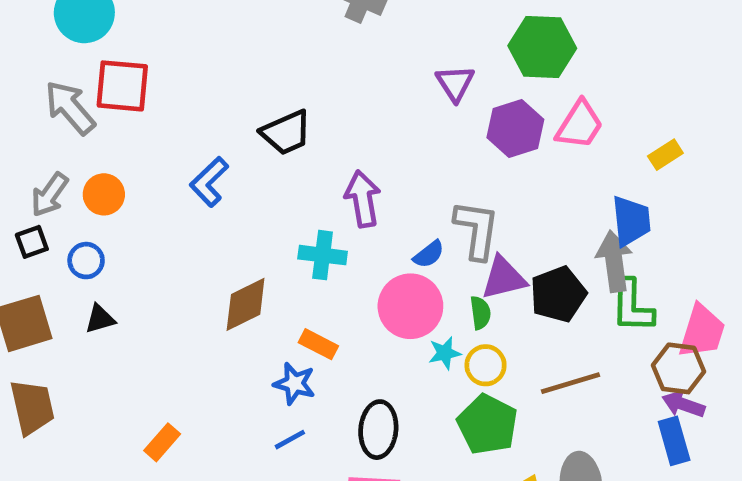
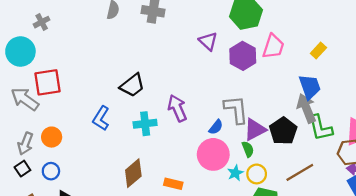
cyan cross: (323, 255) -> (145, 124), moved

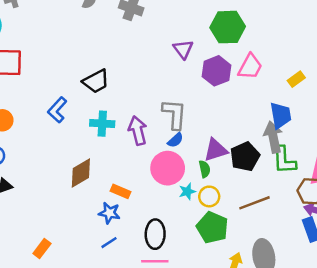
purple arrow: (177, 108) -> (138, 131), moved
gray L-shape: (236, 109) -> (174, 114), moved

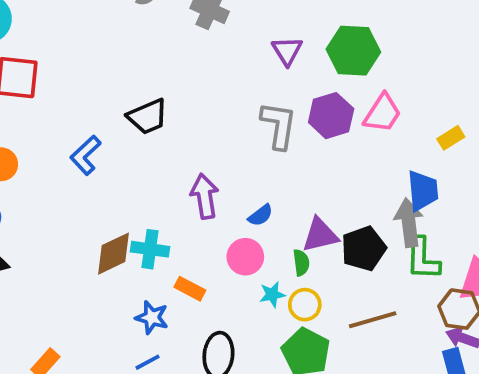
purple triangle: (183, 49) -> (287, 51), moved
gray L-shape: (174, 114) -> (279, 125), moved
cyan cross: (102, 124) -> (150, 249), moved
pink circle: (168, 168) -> (245, 257), size x0.7
orange rectangle: (121, 191) -> (190, 289), moved

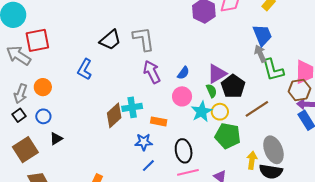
gray L-shape: (279, 125) -> (144, 39), moved
gray arrow: (409, 223) -> (260, 54), size x0.7
black pentagon: (364, 249) -> (233, 86), moved
cyan star: (272, 294) -> (202, 112), size x1.5

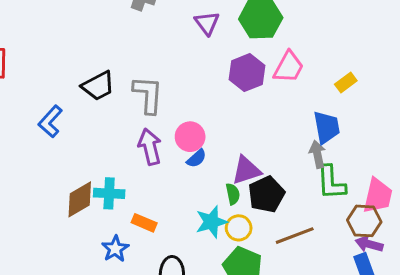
pink circle: (182, 96) -> (190, 137), moved
blue star: (144, 142) -> (115, 249), turned 30

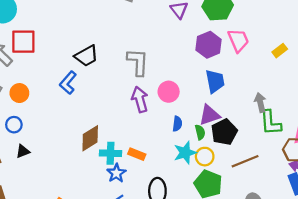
pink trapezoid: (289, 67) -> (238, 40), turned -50
black trapezoid: (98, 86) -> (86, 56), moved
blue trapezoid: (327, 127) -> (215, 81), moved
blue semicircle: (197, 158) -> (177, 124), moved, turned -40
cyan cross: (109, 193) -> (110, 153), moved

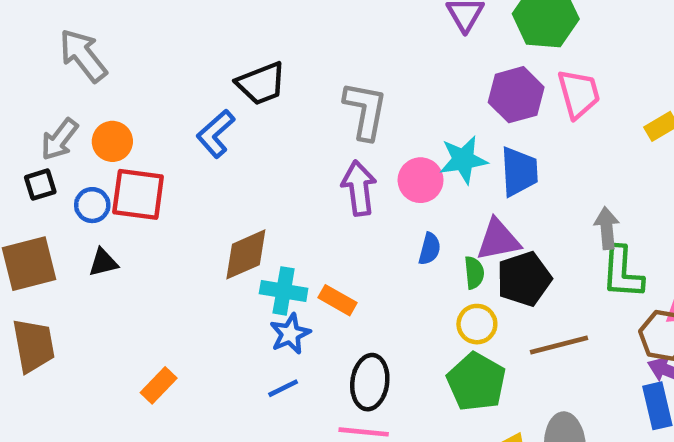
red square: (23, 42) -> (138, 194), moved
cyan star: (185, 153) -> (463, 160), moved

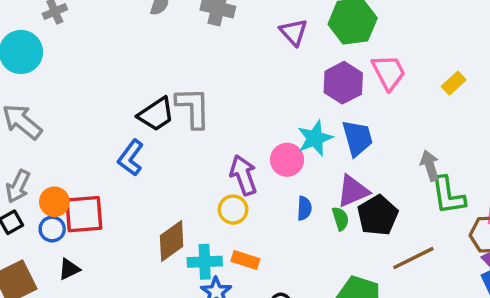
gray L-shape: (365, 111) -> (193, 108), moved
orange circle: (112, 141) -> (54, 202), moved
yellow circle: (477, 324) -> (233, 210), moved

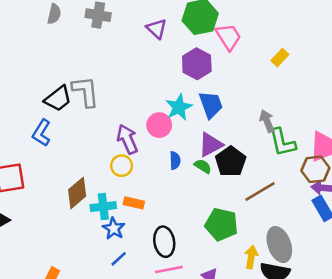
pink trapezoid: (389, 72) -> (228, 37), moved
green semicircle: (340, 219) -> (203, 166), turned -36

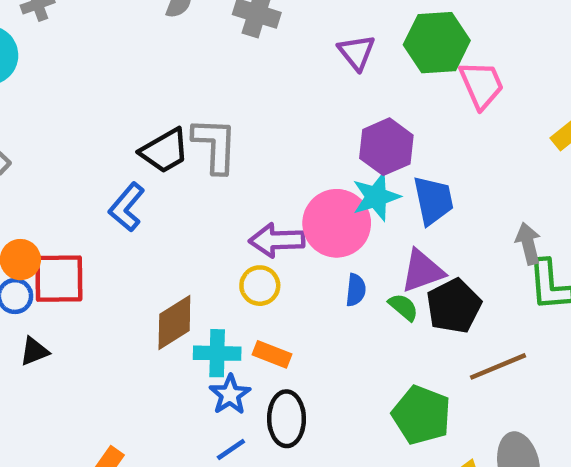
purple hexagon: (197, 64) -> (386, 147), moved
pink circle: (159, 125) -> (337, 223), size x1.5
purple arrow: (127, 139) -> (277, 240), turned -76
black ellipse: (164, 242) -> (287, 419), moved

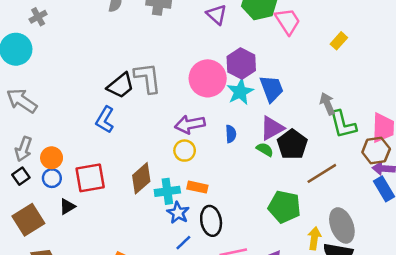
pink circle: (337, 223) -> (208, 78), moved
red square: (59, 279) -> (90, 178), moved
blue semicircle: (356, 290) -> (231, 134), moved

